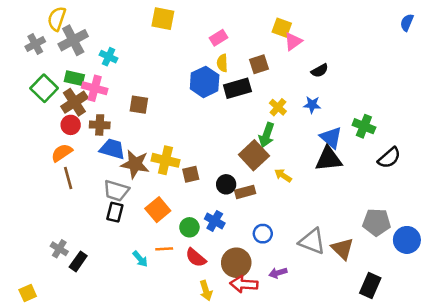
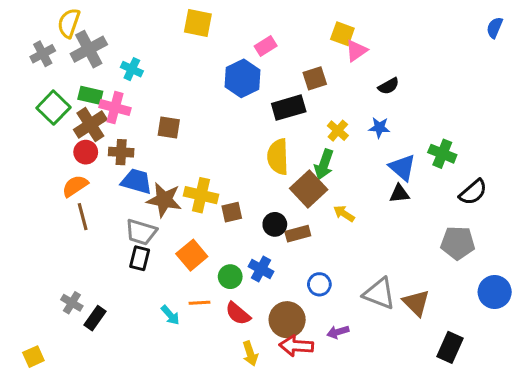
yellow semicircle: (222, 63) -> (278, 157), moved, size x1.6
blue hexagon: (205, 82) -> (243, 78), moved
black triangle: (329, 159) -> (399, 194), size x0.6
gray pentagon: (377, 222) -> (458, 243), moved

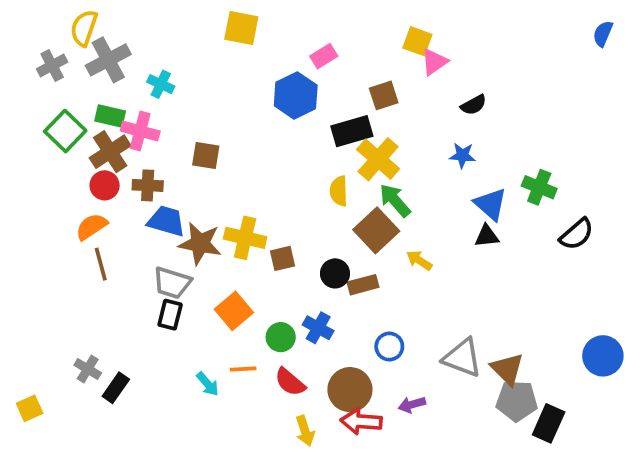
yellow cross: (338, 131) -> (378, 159), moved, size x1.6
yellow semicircle: (278, 157) -> (339, 191), size x0.7
green arrow: (324, 164) -> (395, 200), turned 120
gray pentagon: (458, 243) -> (517, 401), moved
yellow square: (33, 357) -> (30, 408), moved

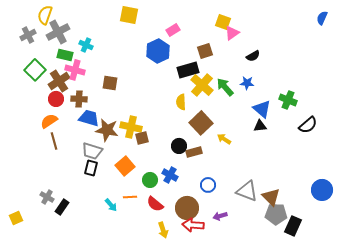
green rectangle: (110, 116) -> (65, 55), moved
green arrow: (395, 200) -> (225, 87), moved
brown square: (283, 258) -> (142, 138), moved

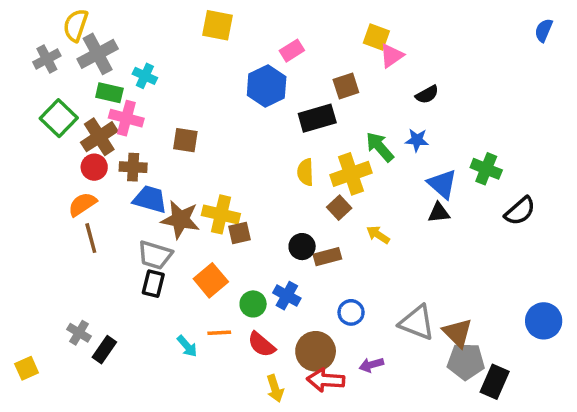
yellow cross: (202, 85) -> (351, 174), moved, turned 30
brown square: (201, 123) -> (339, 208), size x0.6

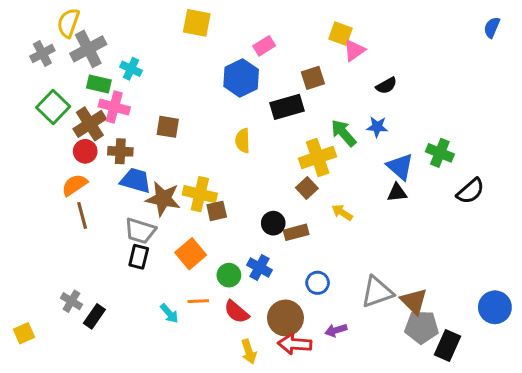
yellow semicircle: (305, 172) -> (243, 141), moved
blue circle: (544, 321) -> (495, 307), moved
gray triangle: (417, 323) -> (377, 292), turned -40

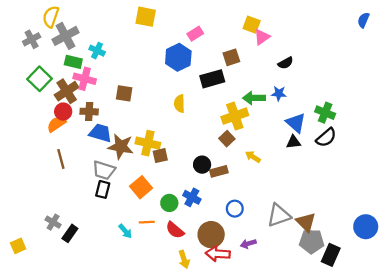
green arrow: (344, 133) -> (254, 98), turned -50
orange semicircle: (74, 185) -> (56, 124), moved
black semicircle: (470, 191) -> (326, 137), moved

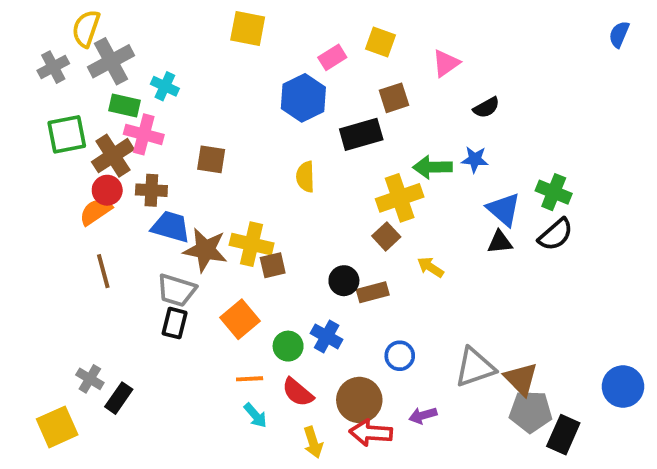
yellow square: (252, 25) -> (380, 42), moved
green square: (39, 79) -> (67, 134), turned 35
cyan arrow: (125, 231) -> (255, 415), moved
yellow square: (18, 246) -> (57, 427), moved, size x1.5

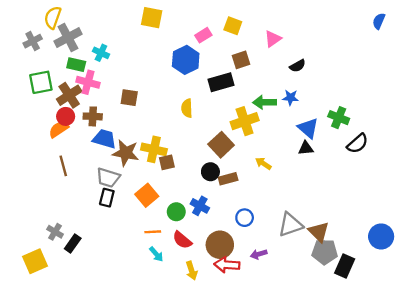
black semicircle: (556, 234) -> (358, 143), moved
brown square: (386, 236) -> (221, 145), moved, size x1.5

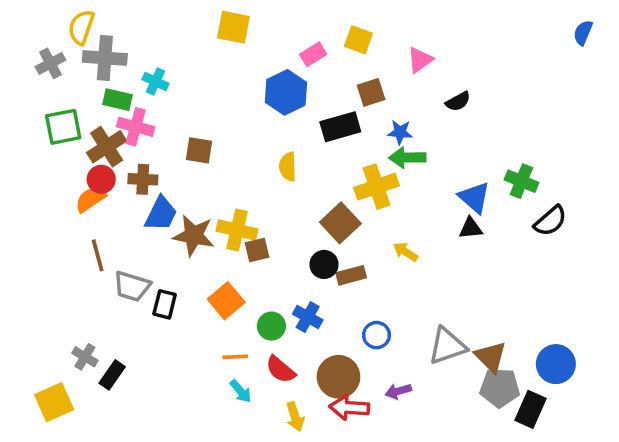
gray cross: (68, 38) -> (105, 58), turned 32
blue star: (290, 98) -> (400, 132), moved
blue trapezoid: (104, 139) -> (161, 214), turned 100
gray trapezoid: (108, 178) -> (132, 286), moved
blue circle: (381, 236) -> (556, 364), moved

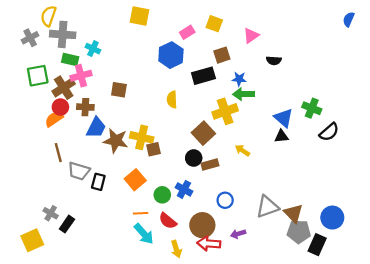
black semicircle: (458, 101) -> (274, 60), turned 32
pink cross: (136, 127) -> (81, 76), turned -30
cyan arrow: (241, 391) -> (144, 234), size x1.5

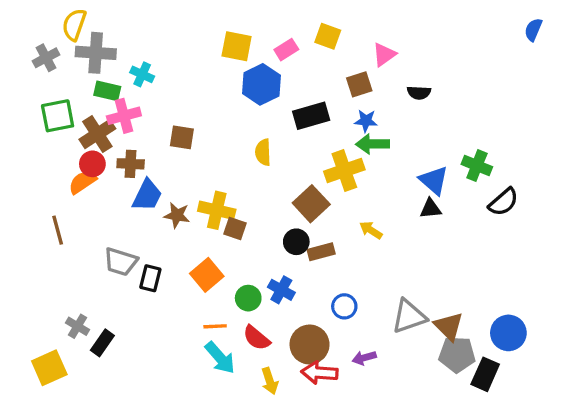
yellow square: (139, 16) -> (237, 46), moved
brown square: (222, 55) -> (359, 84), moved
brown star: (116, 141) -> (177, 215), size x0.7
brown square: (154, 149) -> (235, 229), turned 32
brown line: (58, 153) -> (58, 230), moved

